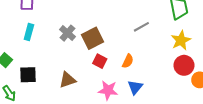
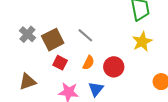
gray line: (141, 27) -> (85, 35), moved, turned 70
red circle: (184, 65) -> (114, 67), moved

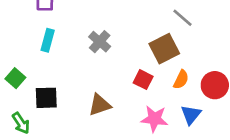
gray line: (85, 35) -> (183, 18), moved
brown square: (53, 40) -> (164, 49), moved

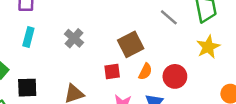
gray line: (183, 18) -> (169, 17), moved
red square: (143, 80) -> (112, 72), turned -35

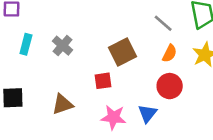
cyan rectangle: (28, 37) -> (26, 44), moved
orange semicircle: (145, 72) -> (170, 53), moved

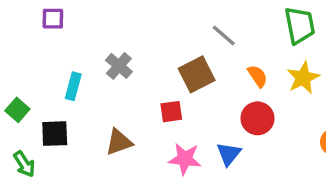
gray line: (163, 23) -> (224, 36), moved
cyan rectangle: (26, 44) -> (73, 86), moved
orange semicircle: (170, 53) -> (258, 76), turned -60

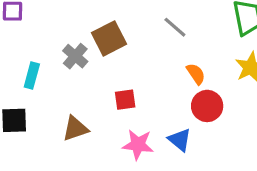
brown square: (197, 74) -> (109, 38), moved
orange semicircle: (258, 76) -> (196, 74), moved
blue triangle: (229, 154) -> (180, 140), turned -30

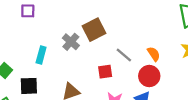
gray line: (175, 27) -> (124, 55), moved
red circle: (207, 106) -> (149, 76), moved

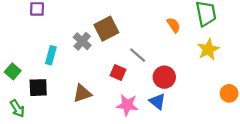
orange semicircle: (154, 54) -> (174, 25), moved
red square: (105, 72) -> (118, 73), turned 32

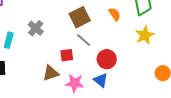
brown square: (106, 29) -> (80, 17), moved
red square: (118, 73) -> (67, 55), turned -32
brown triangle: (82, 93) -> (51, 73), moved

